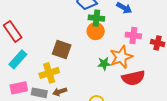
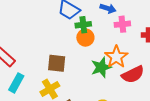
pink cross: (133, 35) -> (122, 24), moved
green star: (104, 64) -> (101, 67), size x1.5

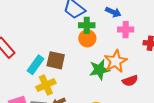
red semicircle: (133, 74) -> (130, 81), size x0.7
cyan rectangle: (16, 83) -> (36, 65), moved

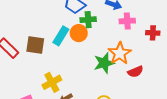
orange circle: (87, 38) -> (79, 33), moved
brown square: (56, 60) -> (35, 45), moved
cyan rectangle: (36, 65) -> (61, 36), moved

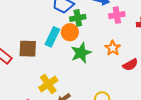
orange star: (120, 53) -> (113, 48), size x0.7
green star: (104, 63) -> (81, 53), moved

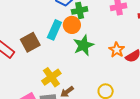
orange star: (113, 48) -> (117, 50), moved
brown square: (28, 49) -> (30, 42), turned -30

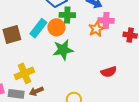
orange star: (117, 50) -> (96, 29), moved

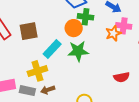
cyan rectangle: (38, 28) -> (52, 49), moved

